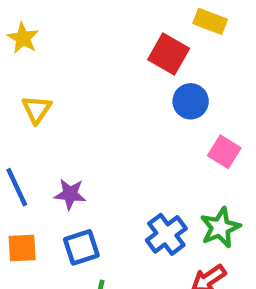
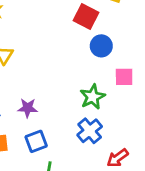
pink square: (224, 152) -> (124, 77), turned -30
green star: (220, 228) -> (93, 97), moved

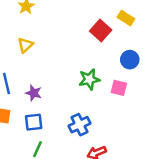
blue circle: (101, 46) -> (130, 60), moved
green star: (93, 97) -> (89, 79), moved

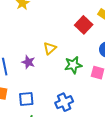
yellow triangle: (25, 45) -> (50, 48), moved
purple star: (34, 93) -> (28, 62), moved

